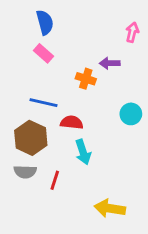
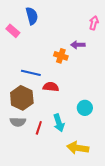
pink rectangle: (43, 53) -> (13, 31), moved
cyan circle: (131, 114) -> (85, 108), moved
cyan arrow: (83, 152) -> (59, 123), moved

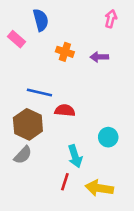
pink arrow: (94, 23) -> (111, 19), moved
orange cross: (61, 56) -> (65, 52), moved
gray semicircle: (18, 122) -> (23, 155), turned -49
red line: (39, 128) -> (65, 182), moved

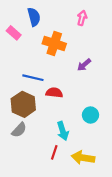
pink arrow: (111, 19) -> (82, 18), moved
orange cross: (65, 52) -> (54, 44), size x1.5
purple arrow: (99, 57) -> (84, 65), moved, turned -40

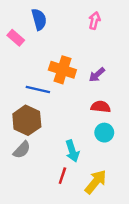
orange cross: (54, 44) -> (62, 70), moved
red semicircle: (54, 93) -> (101, 107), moved
yellow arrow: (83, 158) -> (96, 182), turned 120

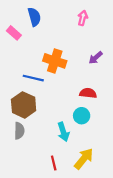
purple arrow: (97, 75) -> (96, 58), moved
cyan circle: (104, 133) -> (82, 116), moved
gray semicircle: (22, 150) -> (19, 131), turned -42
red line: (62, 176) -> (54, 163), moved, turned -32

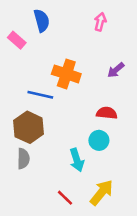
red line: (54, 163) -> (65, 198), turned -32

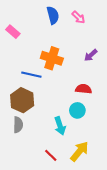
blue semicircle: (42, 21) -> (53, 15), moved
pink arrow: (100, 22) -> (78, 17), turned 120

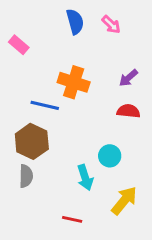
red semicircle: (84, 89) -> (128, 111), moved
yellow arrow: (79, 151) -> (124, 201), moved
red line: (51, 155) -> (72, 219), turned -32

